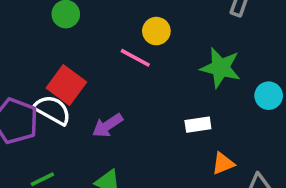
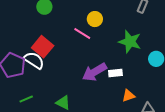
purple arrow: (108, 125) -> (94, 72), moved, size x1.4

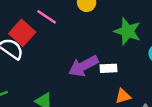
pink line: (82, 33) -> (47, 17), moved

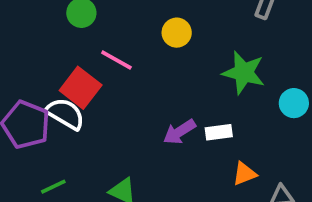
purple arrow: (83, 66) -> (179, 132), size x0.7

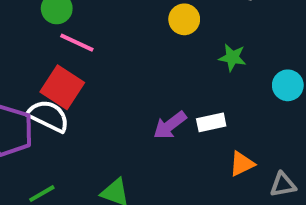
yellow circle: (177, 33) -> (184, 19), moved
pink line: (116, 60) -> (77, 43), moved
green star: (244, 73) -> (232, 58), size x0.6

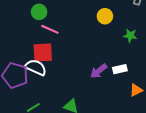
red square: (62, 87) -> (43, 52), turned -35

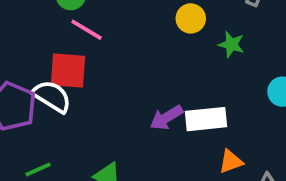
green star: (130, 35) -> (231, 44), moved
white rectangle: (120, 69) -> (206, 119), size x1.5

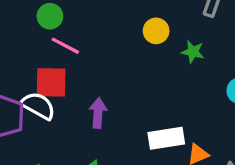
purple arrow: (166, 118) -> (98, 113), moved, turned 128
white rectangle: (206, 119) -> (166, 138), moved

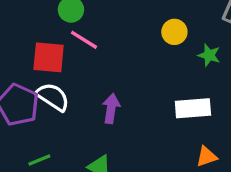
red square: (51, 82) -> (49, 57), moved
white rectangle: (166, 138) -> (193, 108), moved

